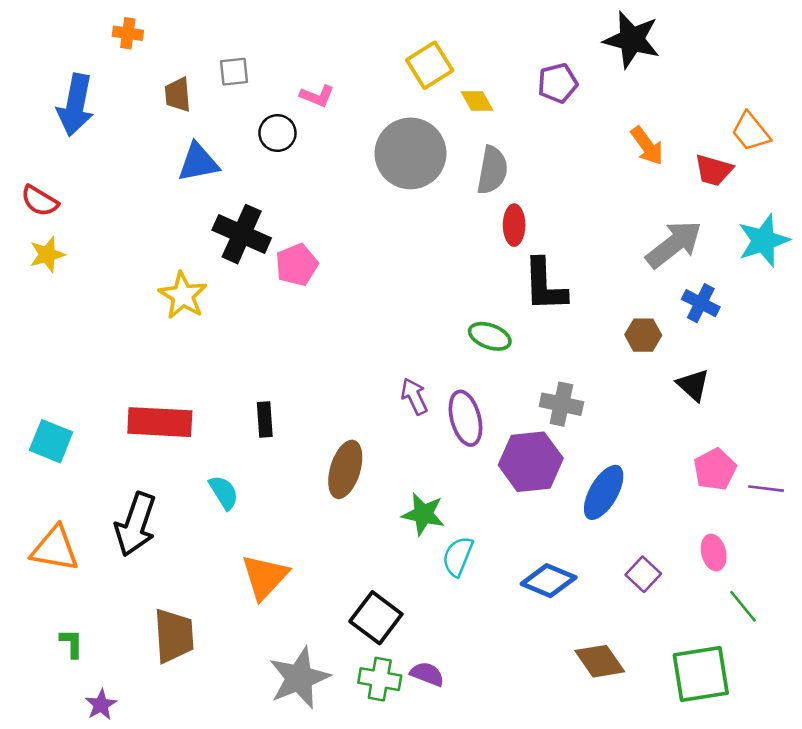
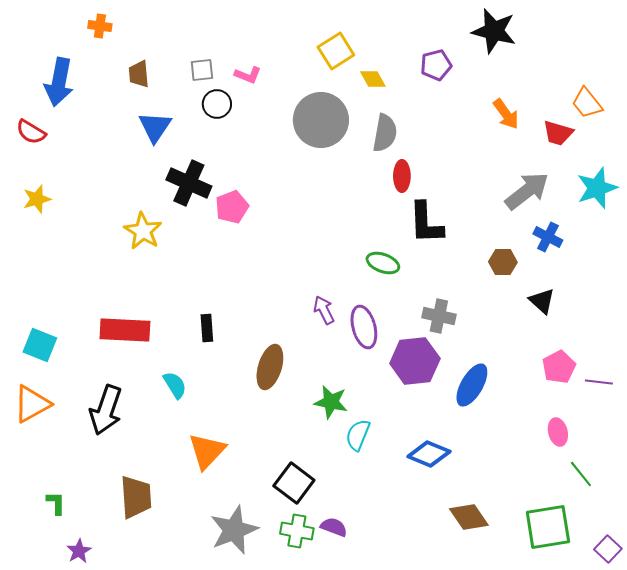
gray square: (234, 72) -> (202, 70), moved
blue triangle: (198, 162) -> (155, 127), turned -45
red semicircle: (40, 201) -> (31, 132), moved
orange triangle: (55, 549) -> (32, 404), moved, turned -39
purple square: (643, 574) -> (608, 549), moved

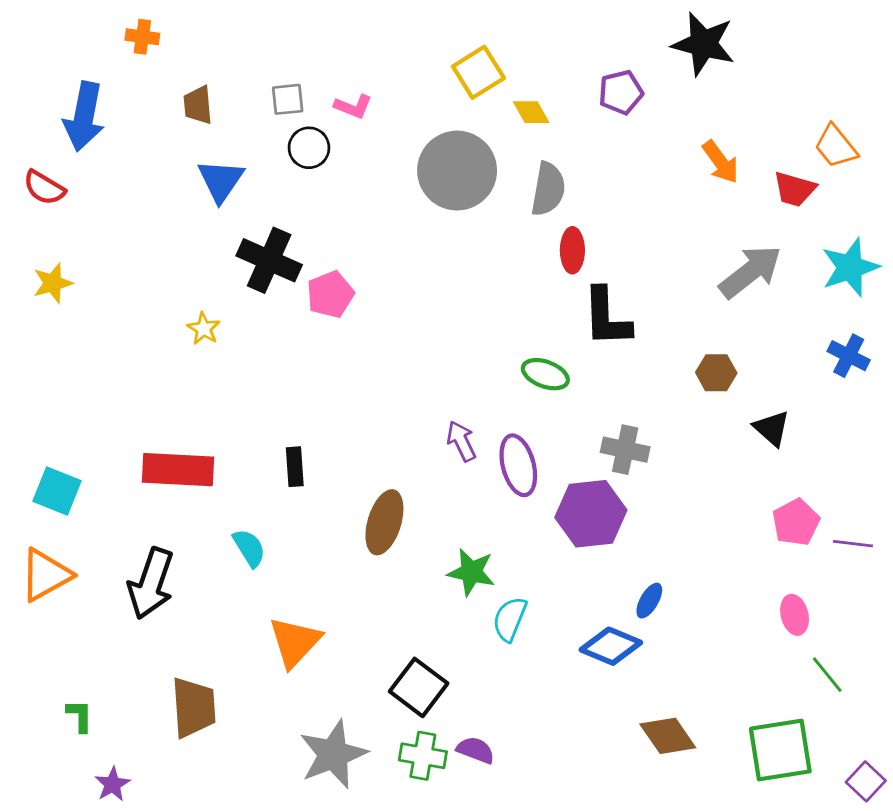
yellow star: (143, 231) -> (204, 329), size x0.6
blue cross: (548, 237) -> (849, 356), moved
blue ellipse: (472, 385) -> (649, 601), moved, size x0.6

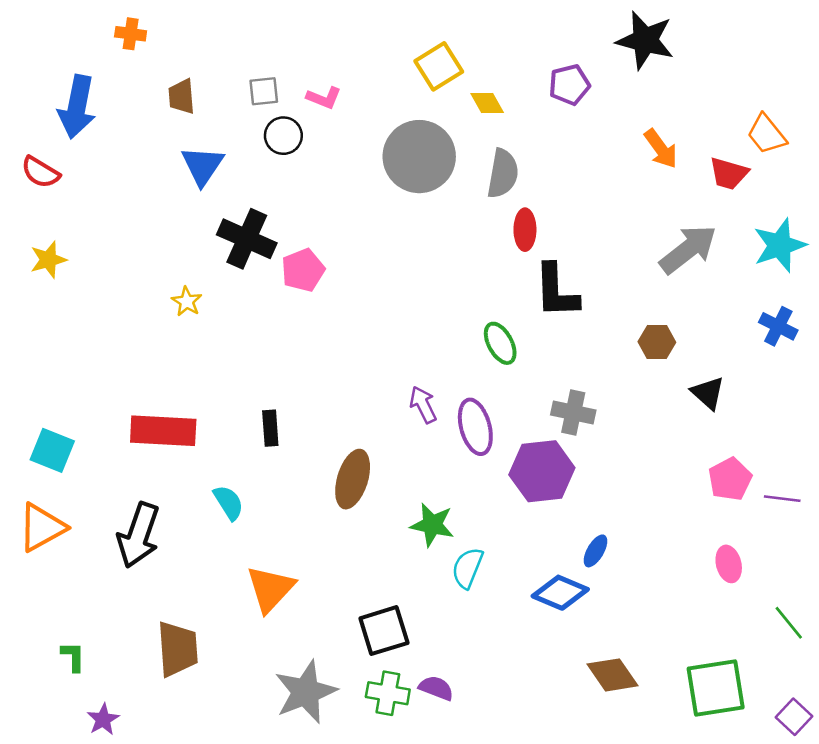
green ellipse: (545, 374) -> (500, 343), turned 42
green line: (827, 675) -> (789, 623), moved
black square: (419, 687) -> (384, 631), turned 36

